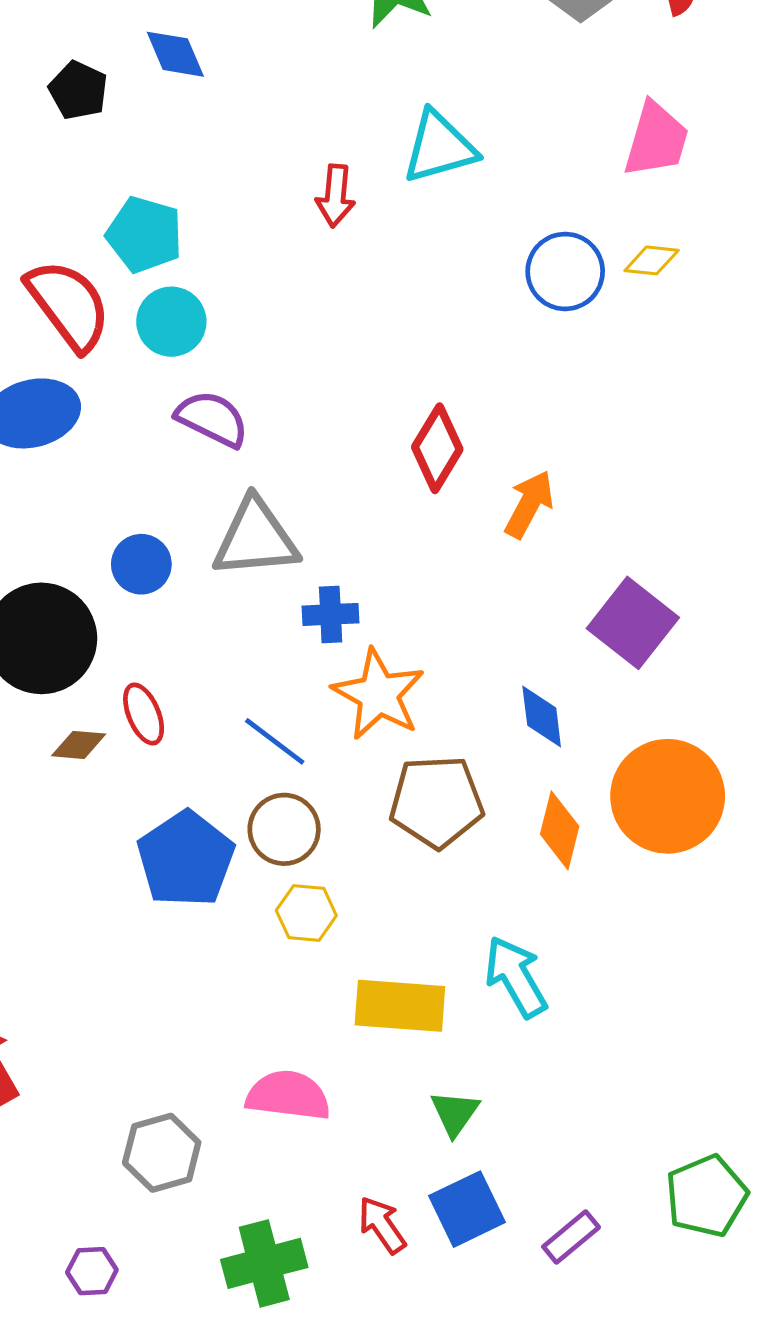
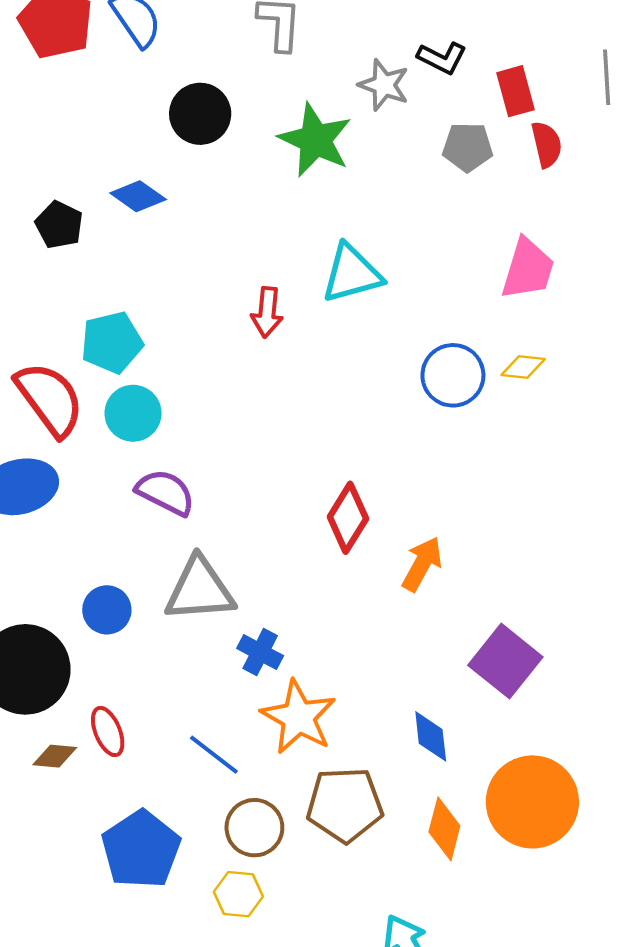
blue diamond: (175, 54) -> (138, 196), turned -32
cyan pentagon: (144, 235) -> (112, 342), turned -30
blue cross: (331, 614) -> (260, 652), turned 30
brown circle: (284, 829) -> (254, 828), moved

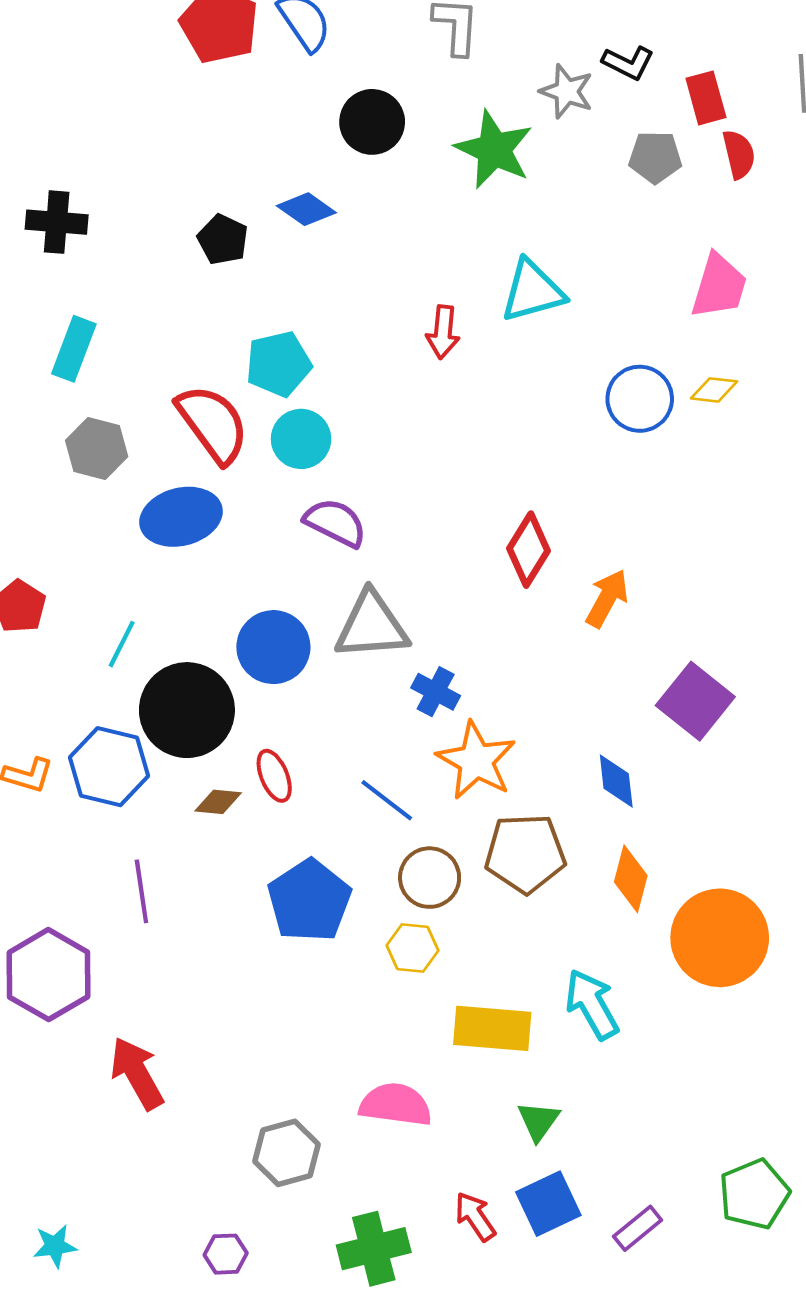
blue circle: (107, 610) -> (273, 647), size x1.4
orange circle: (532, 802) -> (720, 938), moved

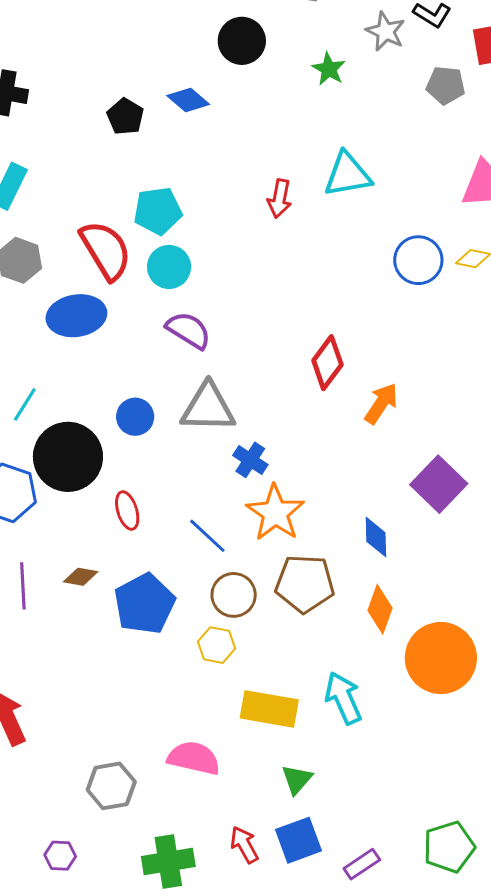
green star: (494, 150) -> (329, 69), size x0.6
blue circle: (273, 647) -> (135, 417), size x0.7
brown diamond: (218, 802) -> (81, 577), moved

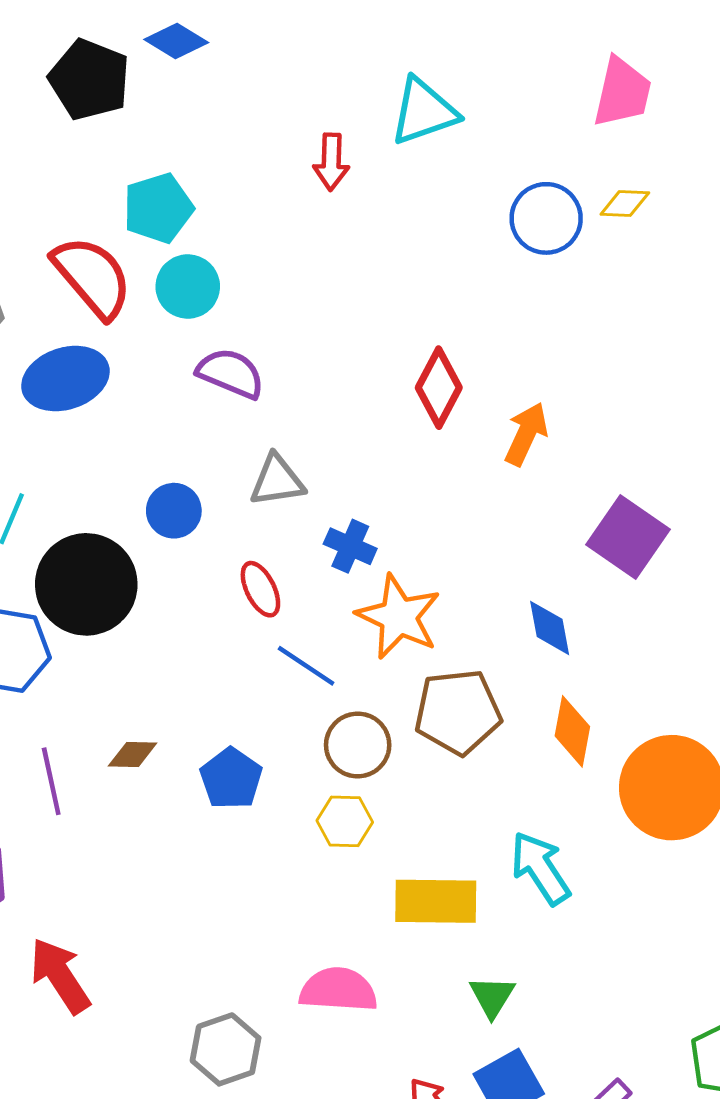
black pentagon: (125, 117) -> (89, 80), size x1.5
gray triangle: (208, 408) -> (277, 481), size x0.7
red ellipse: (127, 511) -> (260, 589), moved
blue pentagon: (145, 604) -> (231, 779), size x0.7

